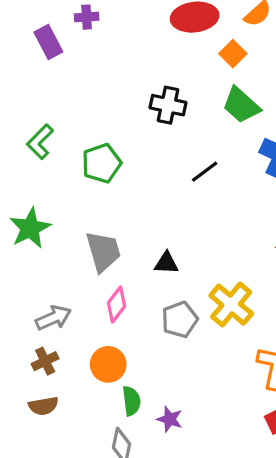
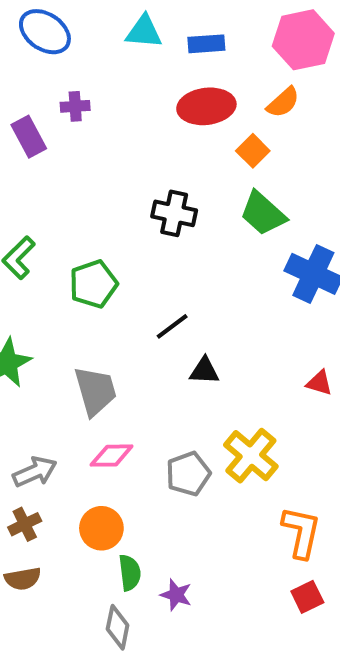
black line: (205, 172) -> (172, 326), moved
black triangle: (166, 263) -> (204, 371), moved
pink diamond: (117, 305) -> (112, 456), turned 52

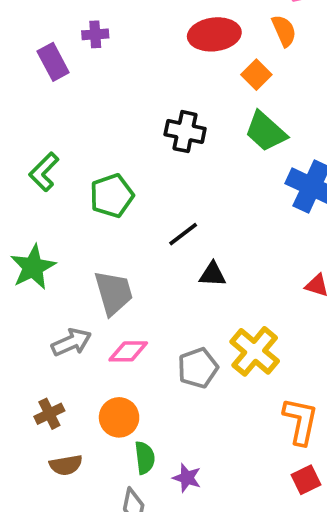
orange semicircle: (283, 102) -> (284, 31), turned -72
gray arrow: (35, 472) -> (71, 342), moved
brown semicircle: (23, 579) -> (66, 465), moved

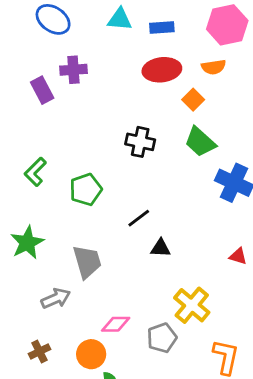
orange semicircle: (284, 31) -> (214, 67), turned 105
purple cross: (95, 34) -> (73, 70), size x1.4
pink diamond: (128, 351) -> (116, 324), moved
gray pentagon: (198, 368) -> (162, 338), moved

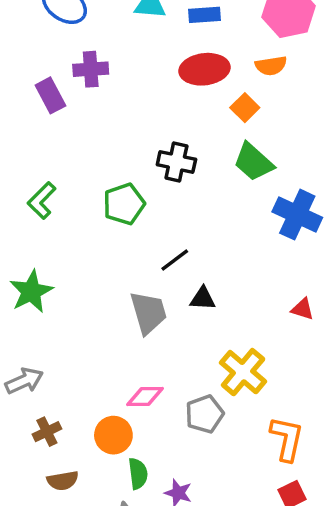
green pentagon: (86, 190) -> (124, 204), moved
gray trapezoid: (87, 262) -> (148, 313), moved
gray arrow: (56, 298) -> (24, 381), moved

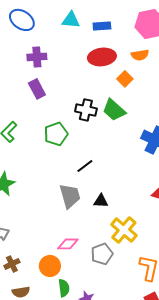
purple rectangle: (50, 95) -> (37, 89), moved
green trapezoid: (254, 162) -> (114, 110), moved
black triangle: (203, 299) -> (101, 201), moved

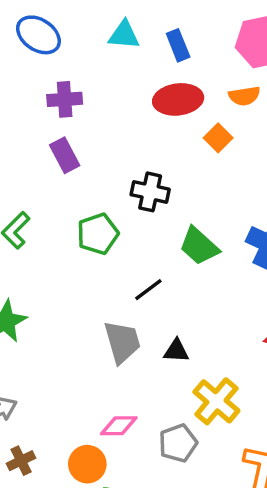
blue rectangle: (102, 26) -> (178, 45), turned 72
green trapezoid: (114, 110) -> (199, 246), moved

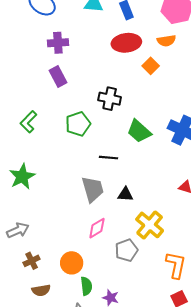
black line: (148, 290) -> (108, 158), turned 42
pink diamond: (119, 426) -> (97, 228), moved, turned -30

